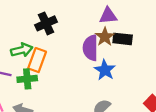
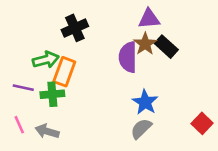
black rectangle: (123, 39) -> (166, 47), turned 36
blue star: (105, 70) -> (145, 102), moved

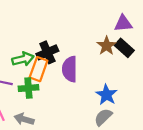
purple triangle: (149, 19) -> (123, 23), moved
black cross: (75, 28) -> (47, 52), moved
purple semicircle: (128, 57) -> (70, 69), moved

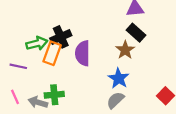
brown star: (106, 46) -> (125, 50), moved
green cross: (28, 88) -> (54, 95), moved

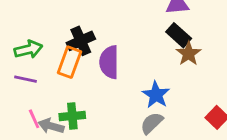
green arrow: (37, 43) -> (28, 49), moved
brown star: (125, 50) -> (189, 54), moved
pink line: (15, 97) -> (34, 119), moved

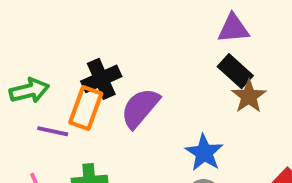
purple semicircle: (109, 62) -> (140, 108), turned 40
purple line: (26, 79) -> (53, 131), moved

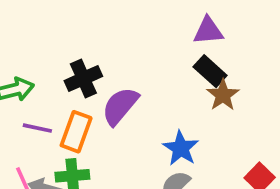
orange rectangle: (86, 108) -> (76, 132), moved

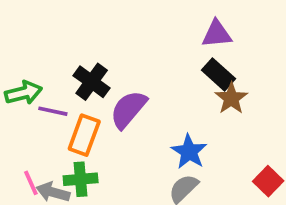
black cross: (83, 78) -> (92, 82), turned -30
purple line: (37, 128) -> (53, 111), moved

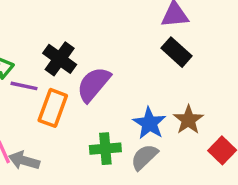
brown star: (231, 98) -> (188, 120), moved
green cross: (81, 179) -> (105, 149), moved

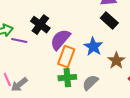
orange rectangle: (53, 108) -> (66, 57), moved
blue star: (149, 123) -> (93, 47), moved
gray arrow: (24, 160) -> (19, 85), turned -54

